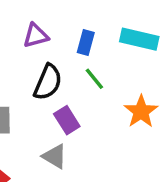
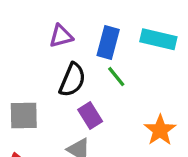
blue rectangle: (86, 43) -> (108, 42), size x1.4
orange star: (141, 112) -> (160, 130), moved

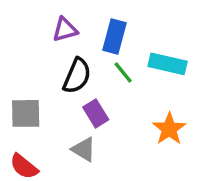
cyan rectangle: (158, 39) -> (168, 64), moved

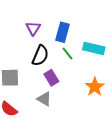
purple triangle: (65, 30) -> (33, 28), turned -42

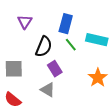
purple triangle: (33, 28) -> (25, 22), moved

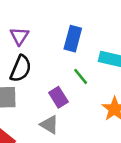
green line: (71, 45) -> (81, 76), moved
black semicircle: (44, 47) -> (21, 69), moved

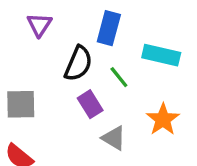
black semicircle: (21, 69) -> (78, 64), moved
gray triangle: (49, 125) -> (114, 138), moved

